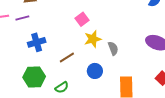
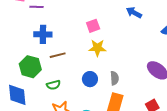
gray semicircle: (113, 48) -> (114, 78), moved
brown line: (67, 58) -> (58, 55), moved

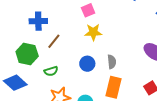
brown line: (58, 55) -> (54, 41), turned -35
blue diamond: (17, 95) -> (15, 83), turned -40

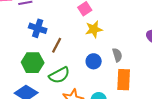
blue cross: (38, 21) -> (38, 28), turned 30
green semicircle: (51, 71) -> (59, 75), size x1.5

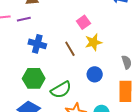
brown line: (57, 45) -> (70, 49), moved, turned -56
gray semicircle: (117, 55) -> (127, 62), moved

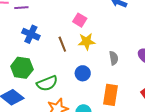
pink square: (83, 22) -> (80, 20), turned -32
gray semicircle: (127, 62) -> (114, 58), moved

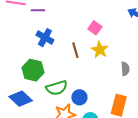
yellow star: (87, 41) -> (100, 50), turned 30
blue circle: (83, 73) -> (79, 97), moved

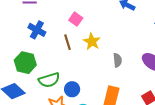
pink square: (95, 28) -> (76, 19), moved

